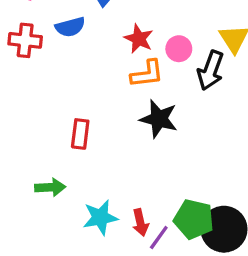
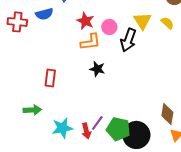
black star: (159, 119) -> (97, 69), size x0.7
purple line: (159, 237) -> (97, 123), moved

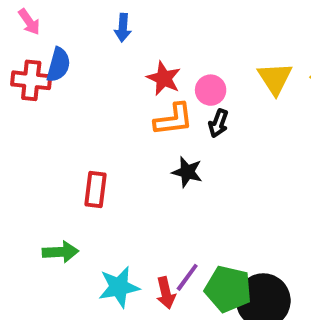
blue semicircle: (44, 14) -> (58, 65), moved, turned -60
black arrow: (128, 40) -> (218, 123), moved, size x0.6

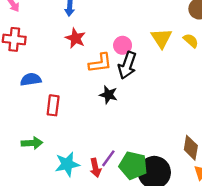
blue semicircle: (58, 65) -> (31, 79), moved, turned -114
red star: (164, 78) -> (75, 38), moved
black arrow: (218, 123) -> (127, 65), size x1.6

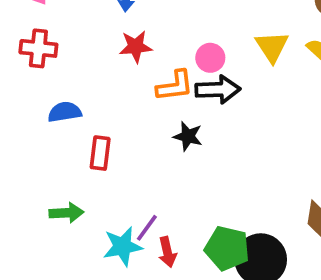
red star: (75, 38) -> (136, 47), turned -30
black arrow: (127, 65) -> (218, 90), turned -112
purple line: (108, 158) -> (147, 228), moved

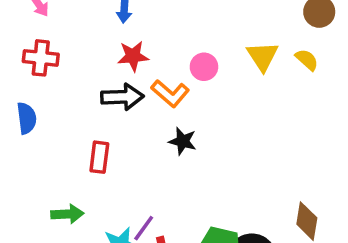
orange L-shape: (175, 86) -> (170, 93), turned 48
black arrow: (218, 90) -> (122, 97), moved
blue semicircle: (65, 112) -> (27, 118), moved, turned 92

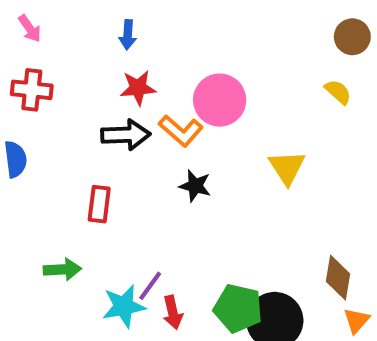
yellow triangle: (262, 56) -> (287, 167), moved
pink circle: (204, 67) -> (220, 100), size x1.6

